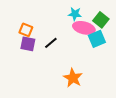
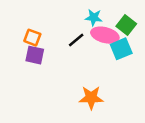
black line: (51, 43) -> (76, 40), moved
orange star: (73, 78) -> (91, 98), turned -30

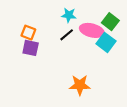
cyan star: (94, 18) -> (69, 15), moved
cyan square: (121, 49) -> (106, 42), turned -30

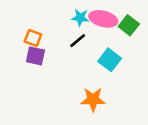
pink ellipse: (92, 30) -> (103, 19), moved
cyan square: (106, 42) -> (110, 60), moved

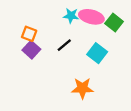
black line: (78, 41) -> (64, 45), moved
purple square: (35, 56) -> (31, 50), turned 30

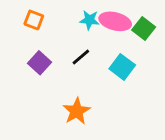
orange square: (29, 34) -> (34, 20), moved
orange star: (82, 88) -> (77, 111), moved, turned -30

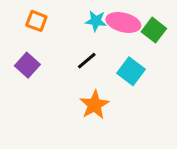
purple square: (40, 63) -> (27, 65), moved
orange star: (77, 111) -> (94, 105), moved

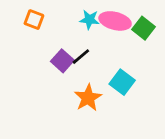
purple square: (27, 65) -> (62, 61), moved
cyan square: (131, 71) -> (122, 82), moved

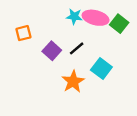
orange square: (34, 20) -> (23, 33), moved, turned -35
black line: (81, 57) -> (77, 48), moved

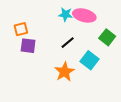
green square: (119, 24) -> (107, 37), moved
purple square: (52, 51) -> (28, 46), moved, turned -35

